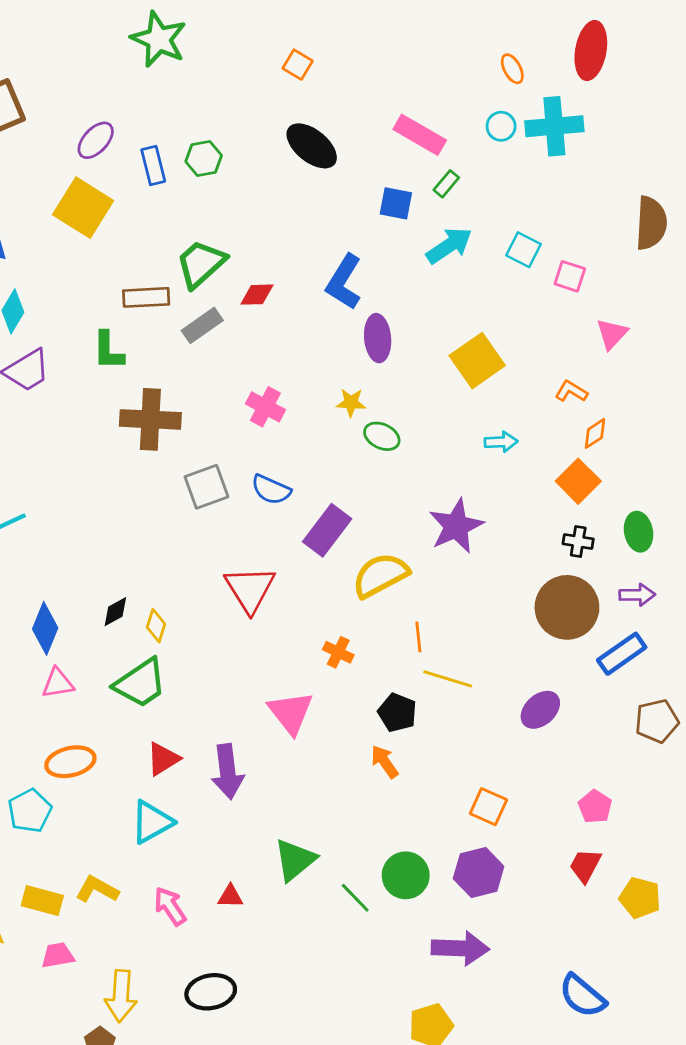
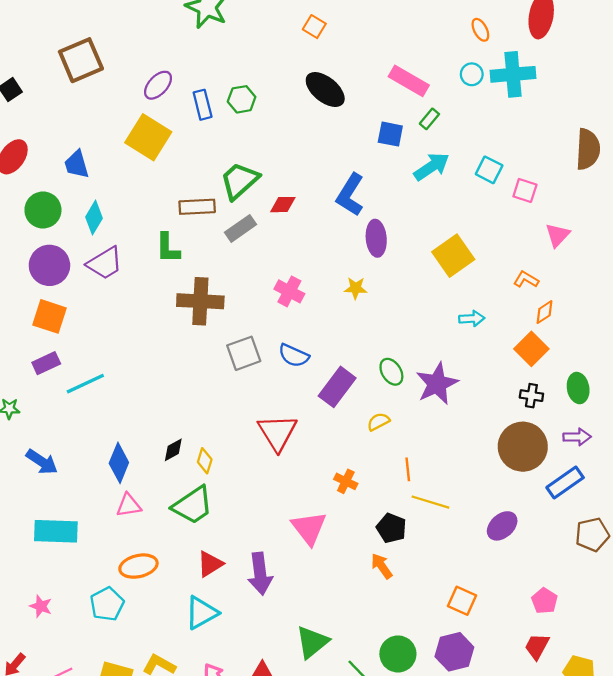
green ellipse: (382, 436) -> (391, 372), moved, turned 32
yellow semicircle: (380, 575) -> (378, 422), size x0.5

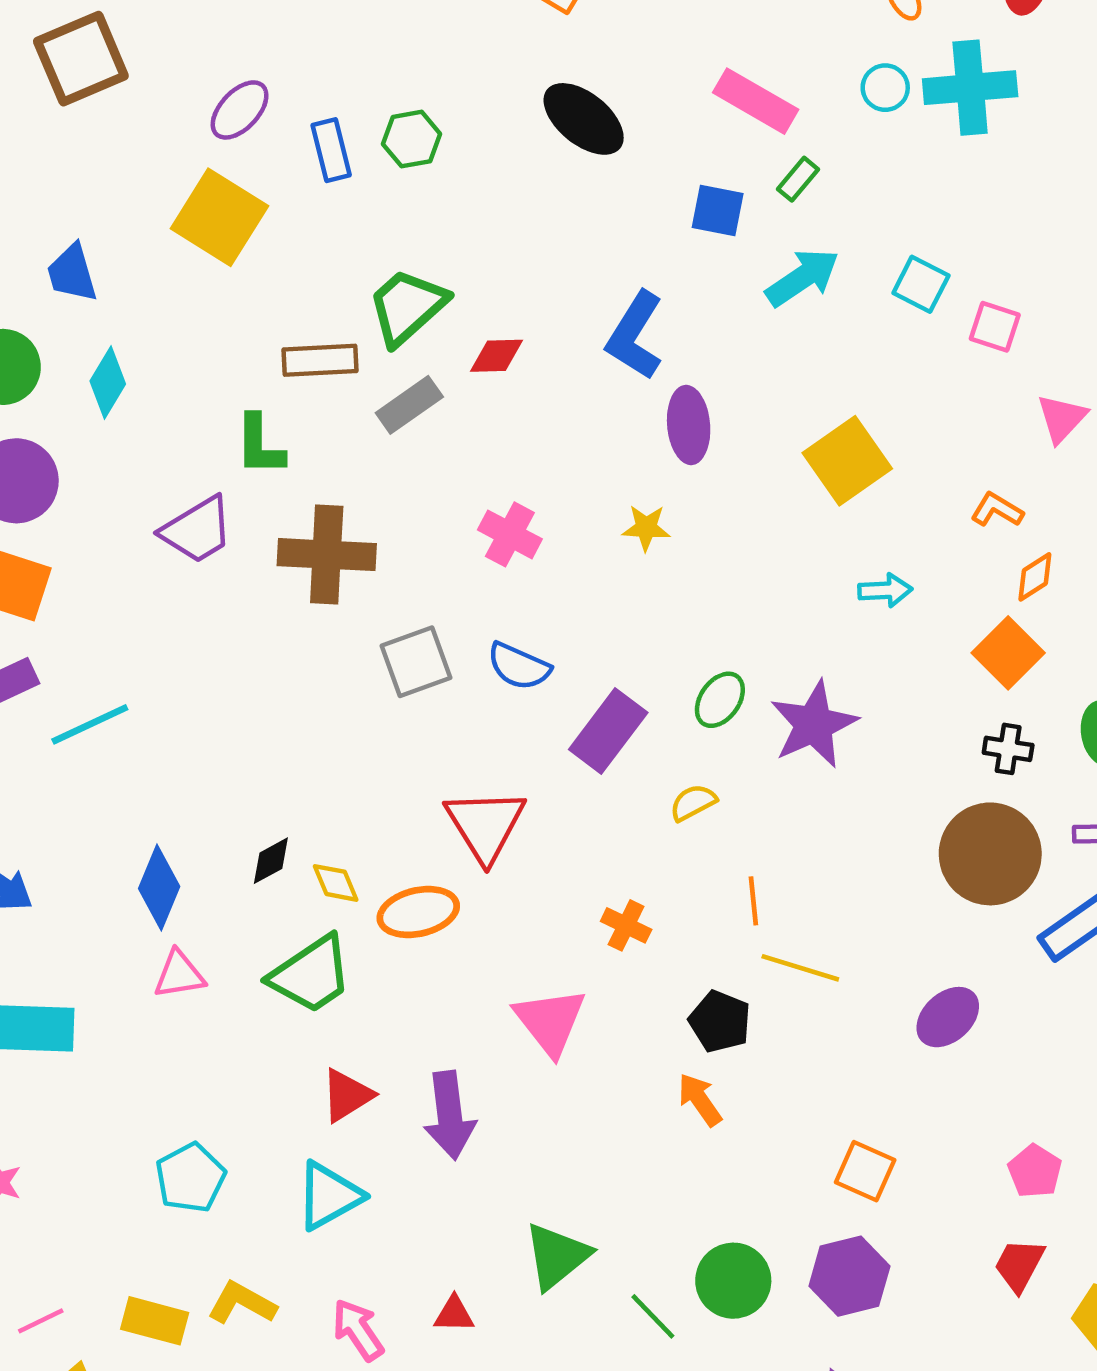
purple trapezoid: (105, 263) -> (197, 530), moved
green ellipse: (391, 372) -> (720, 700), turned 68
yellow diamond: (205, 461) -> (336, 883), turned -40
orange ellipse: (138, 566) -> (418, 912), moved
cyan pentagon: (107, 604) -> (190, 1178), moved

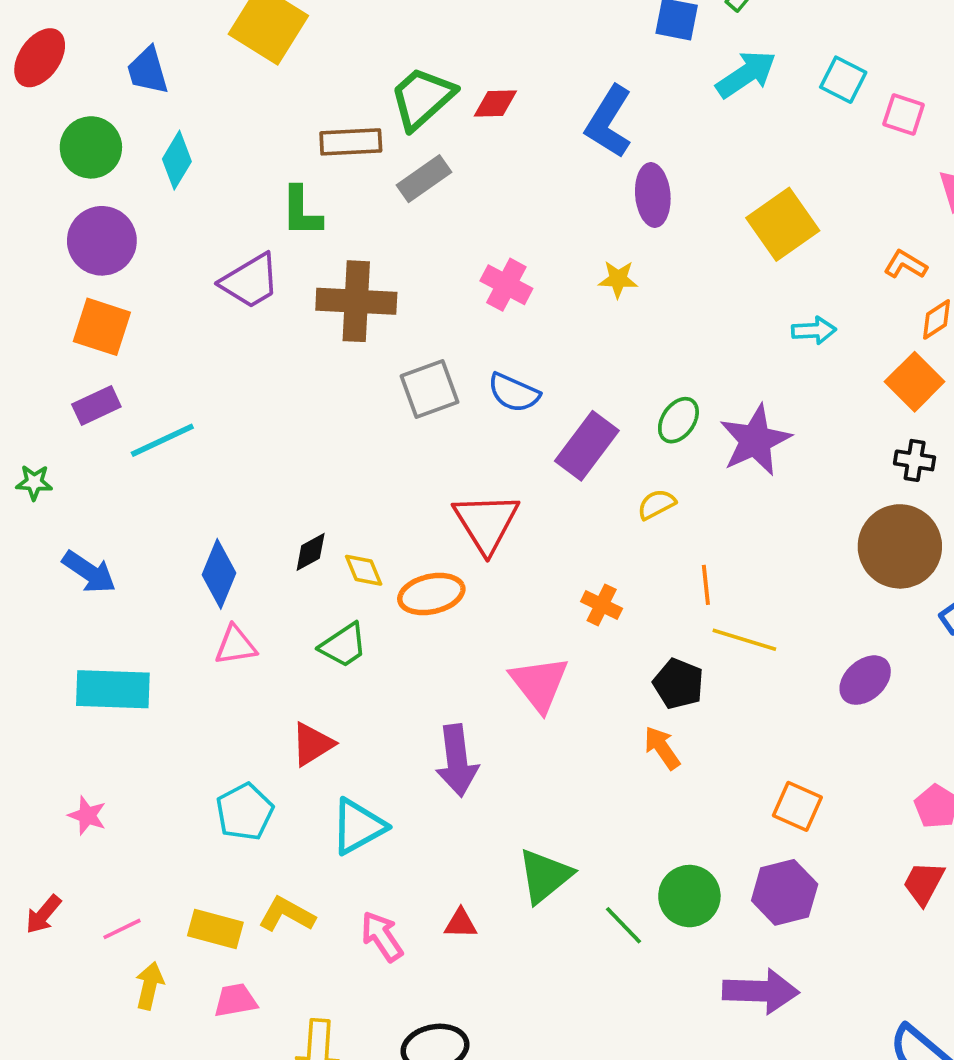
red diamond: (496, 356) -> (495, 104), moved
green trapezoid: (311, 975) -> (343, 645), size x0.7
red triangle: (347, 1095) -> (312, 744), moved

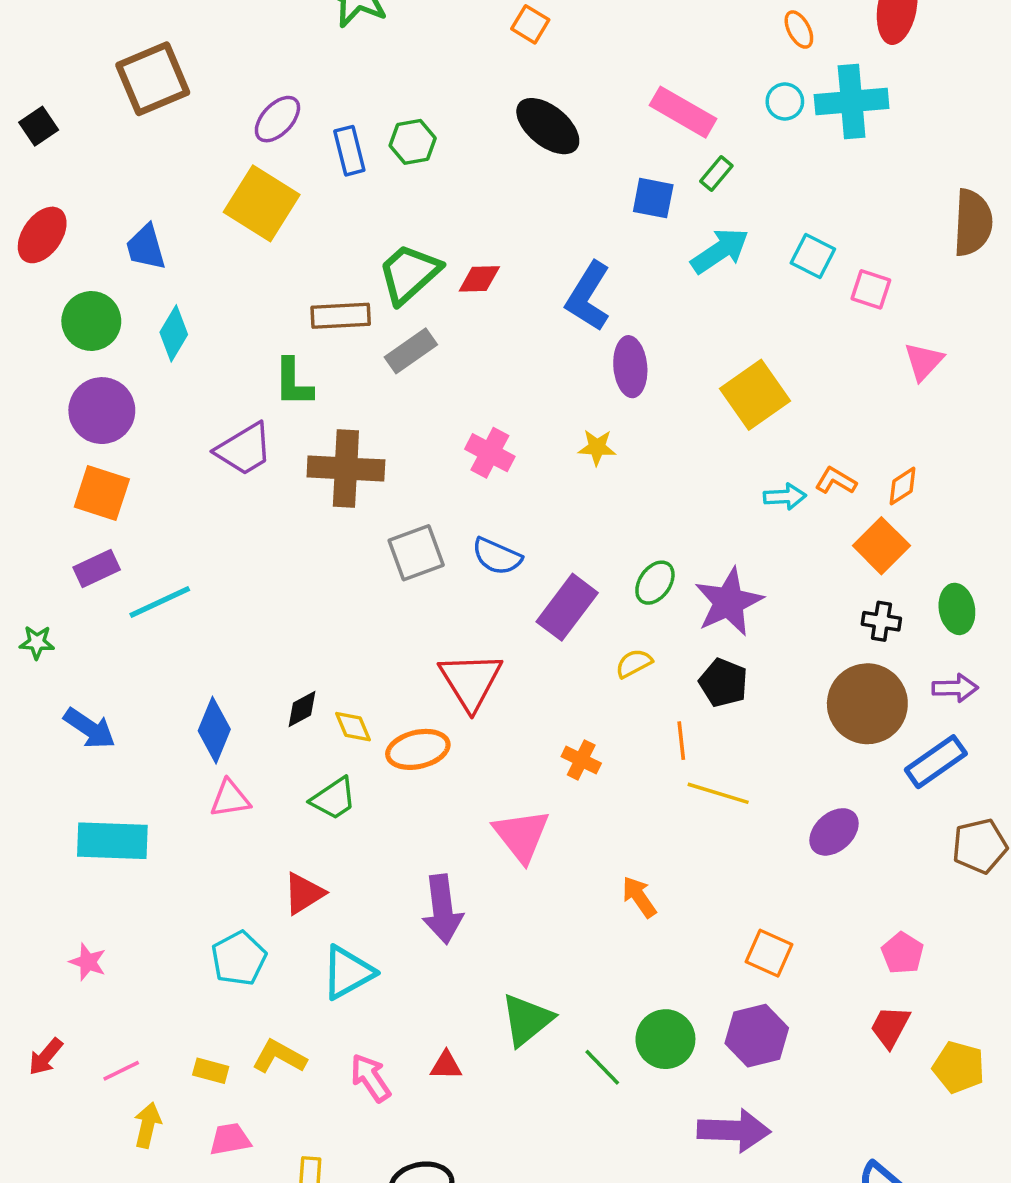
orange L-shape: (905, 265) -> (836, 481), moved
black pentagon: (678, 684) -> (723, 683), moved
yellow rectangle: (215, 929) -> (211, 1071), size x0.7

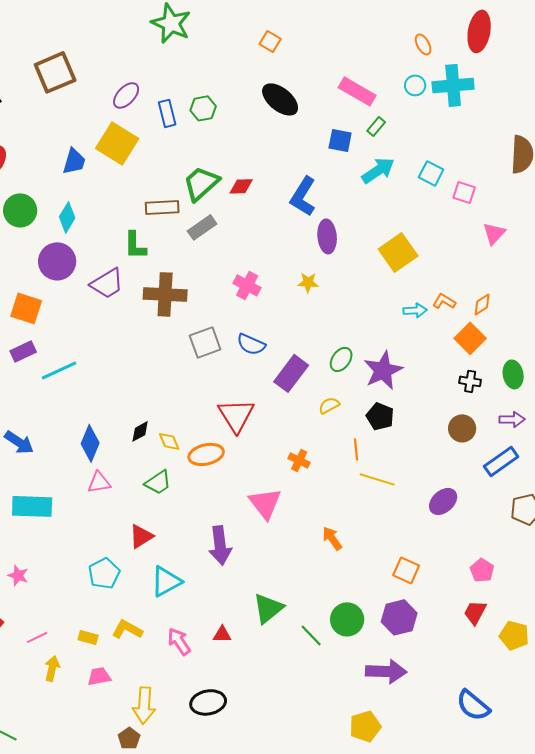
blue trapezoid: (146, 247) -> (74, 161), moved, turned -148
purple circle: (102, 411) -> (57, 261), moved
brown circle: (867, 704) -> (462, 428), size x0.6

